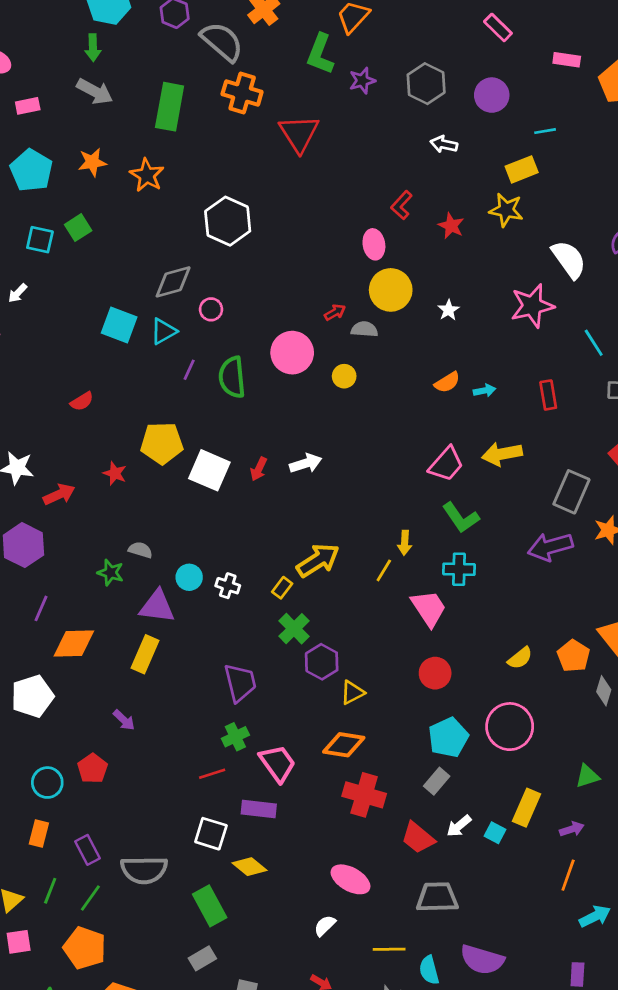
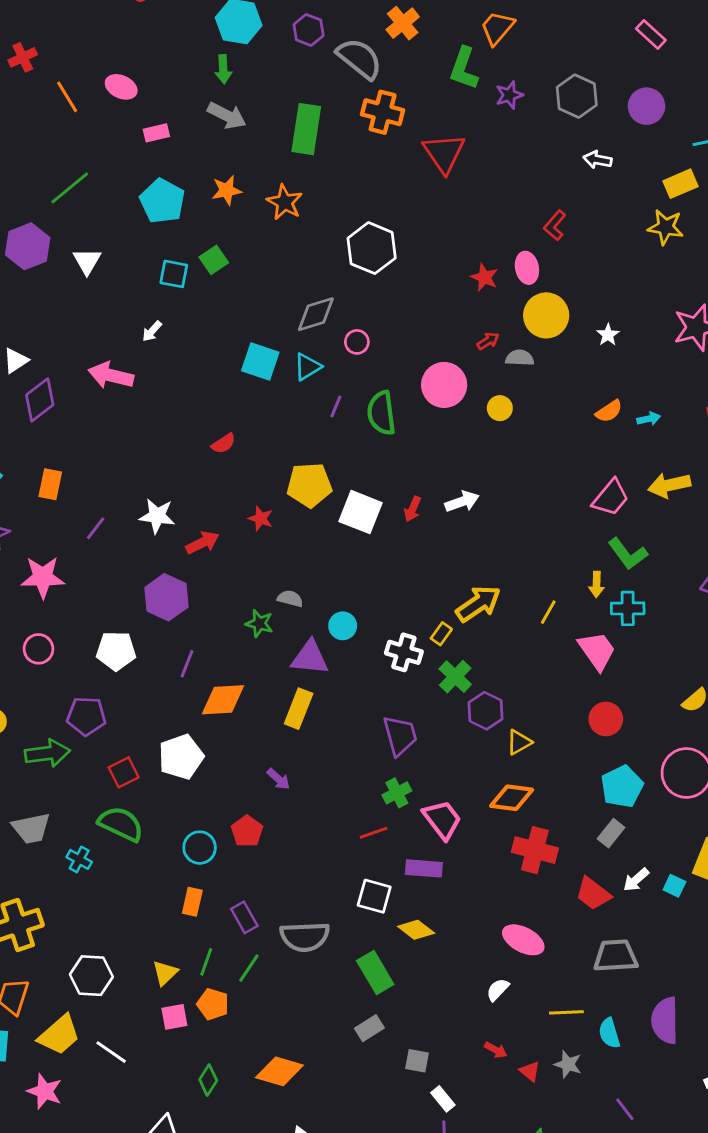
red star: (451, 226) -> (484, 277), moved
yellow arrow: (405, 543) -> (596, 584), moved
white cross: (228, 586) -> (404, 652), moved, size x1.4
orange pentagon: (85, 948) -> (213, 1004), moved, size x0.7
purple semicircle: (482, 960) -> (665, 1020), turned 75

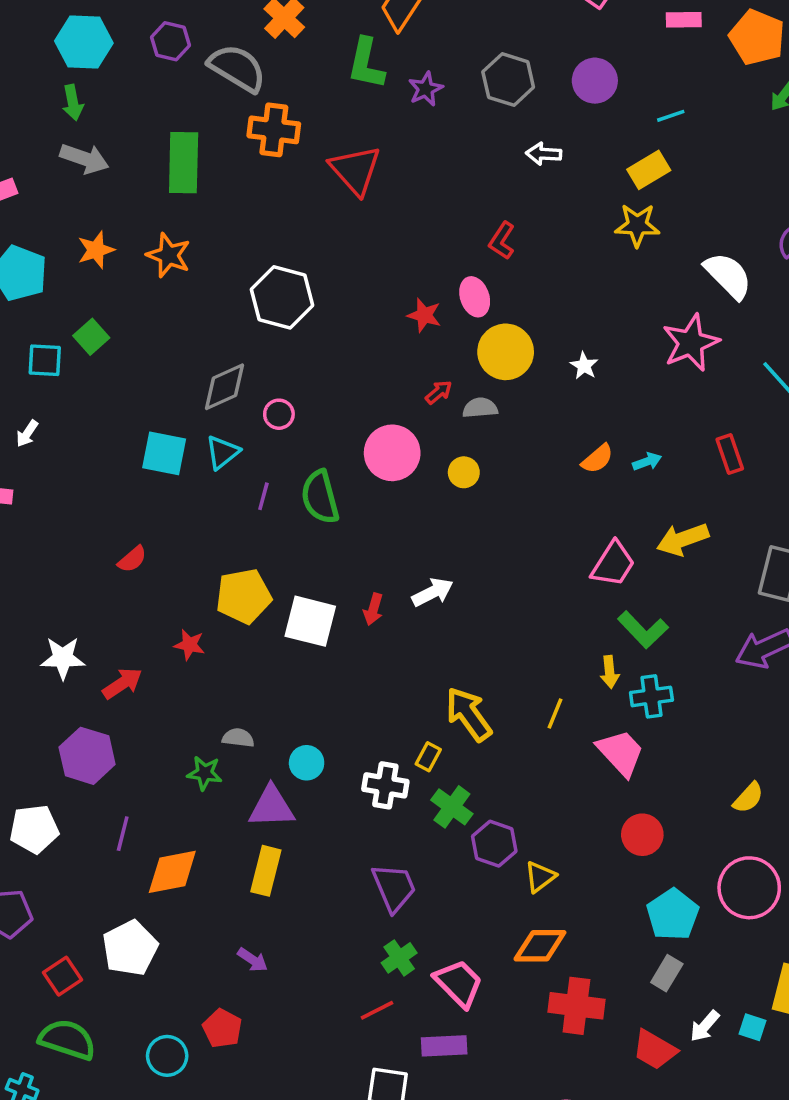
yellow arrow: (478, 604) -> (469, 714), turned -84

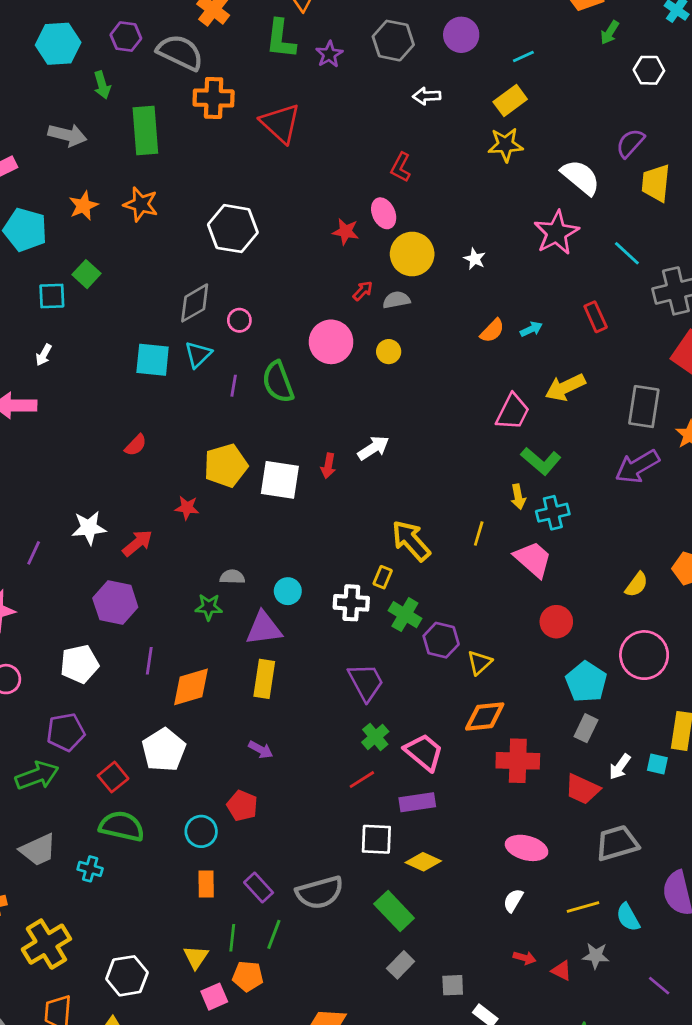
green arrow: (73, 103) -> (102, 85), moved

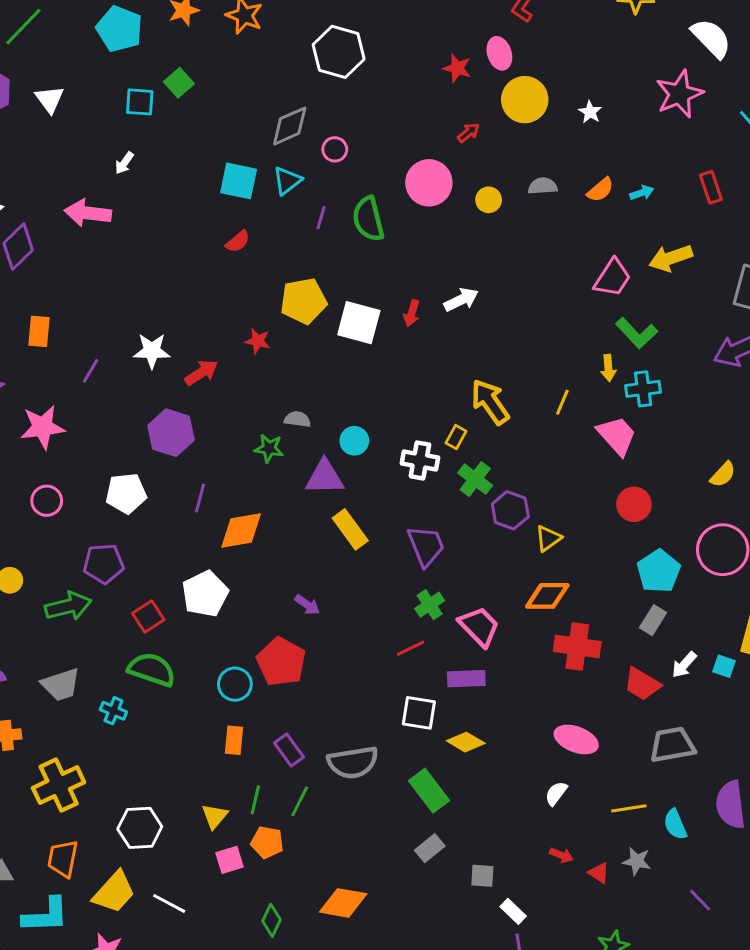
gray semicircle: (396, 300) -> (543, 186), moved
red semicircle: (136, 445) -> (238, 241), moved
yellow rectangle: (264, 679) -> (350, 529), moved, turned -51
red pentagon: (242, 806) -> (281, 662), size x1.5

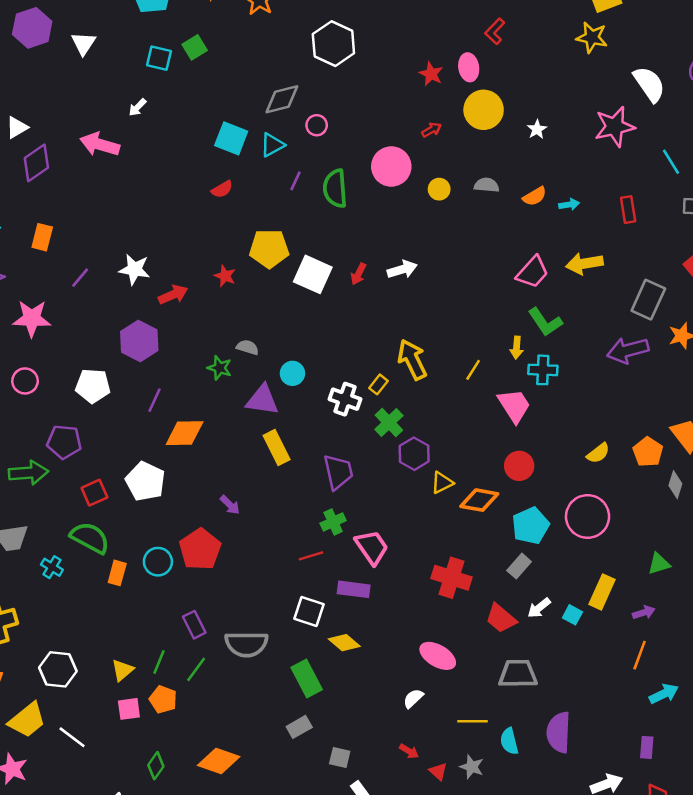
white pentagon: (205, 594) -> (145, 481), turned -30
orange diamond: (547, 596) -> (479, 500), moved
orange rectangle: (234, 740) -> (117, 573), moved

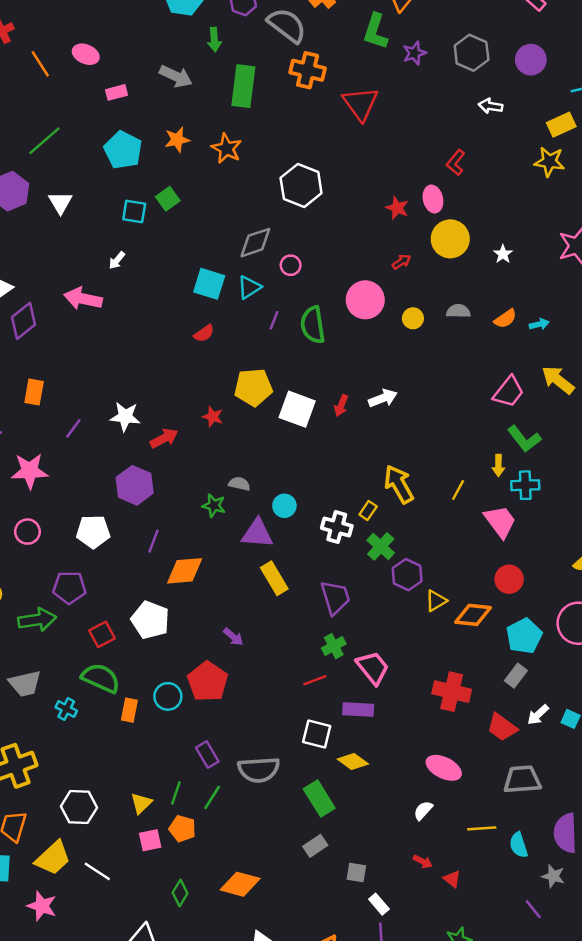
yellow arrow: (584, 264) -> (558, 380), turned 52
gray star: (472, 767) -> (553, 876), moved

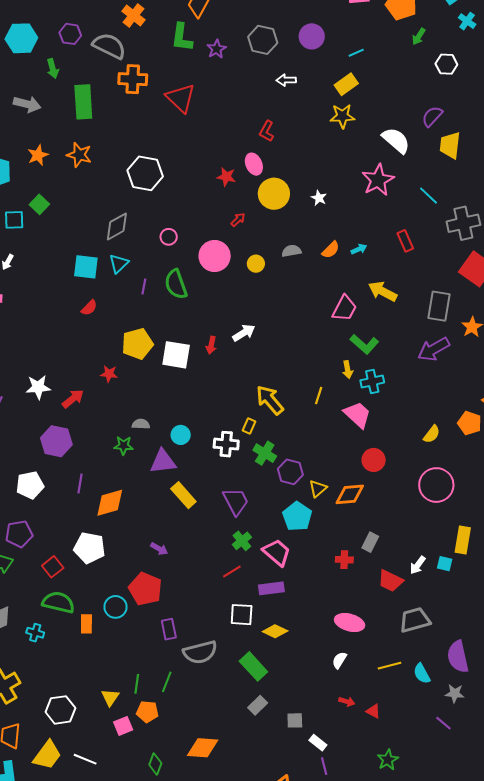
pink circle: (291, 265) -> (169, 237), moved
cyan pentagon: (524, 636) -> (297, 516), moved
gray rectangle: (516, 676) -> (370, 542), moved
red cross: (452, 692) -> (344, 560), size x0.6
purple rectangle: (207, 755) -> (169, 629), moved, turned 30

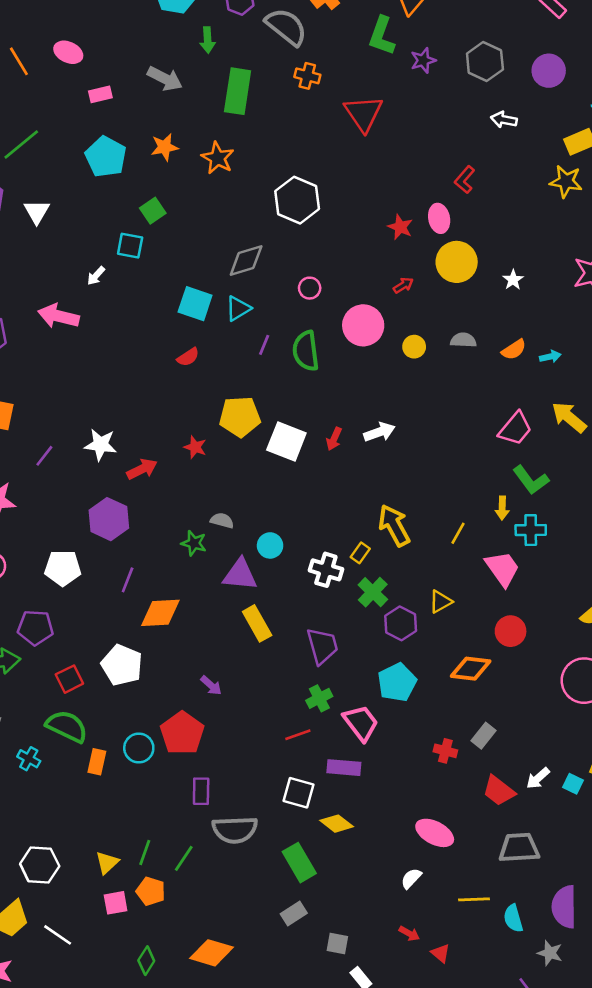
orange cross: (133, 79) -> (307, 76), size x0.7
cyan square: (14, 220) -> (130, 246), moved
yellow triangle: (318, 489) -> (441, 602), moved

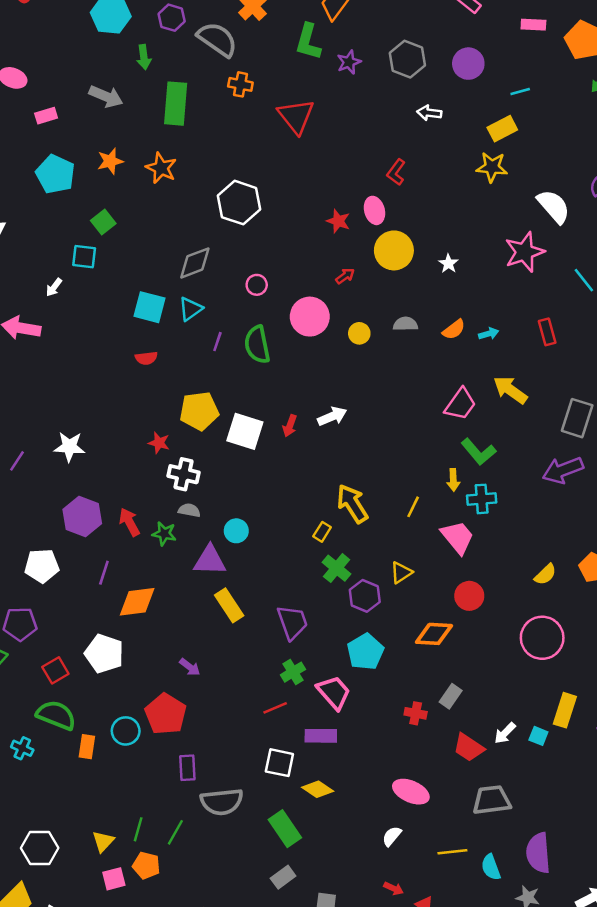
red semicircle: (188, 357) -> (146, 358), turned 30
red arrow: (142, 469) -> (129, 522), moved, turned -88
white cross: (326, 570) -> (183, 474), moved

